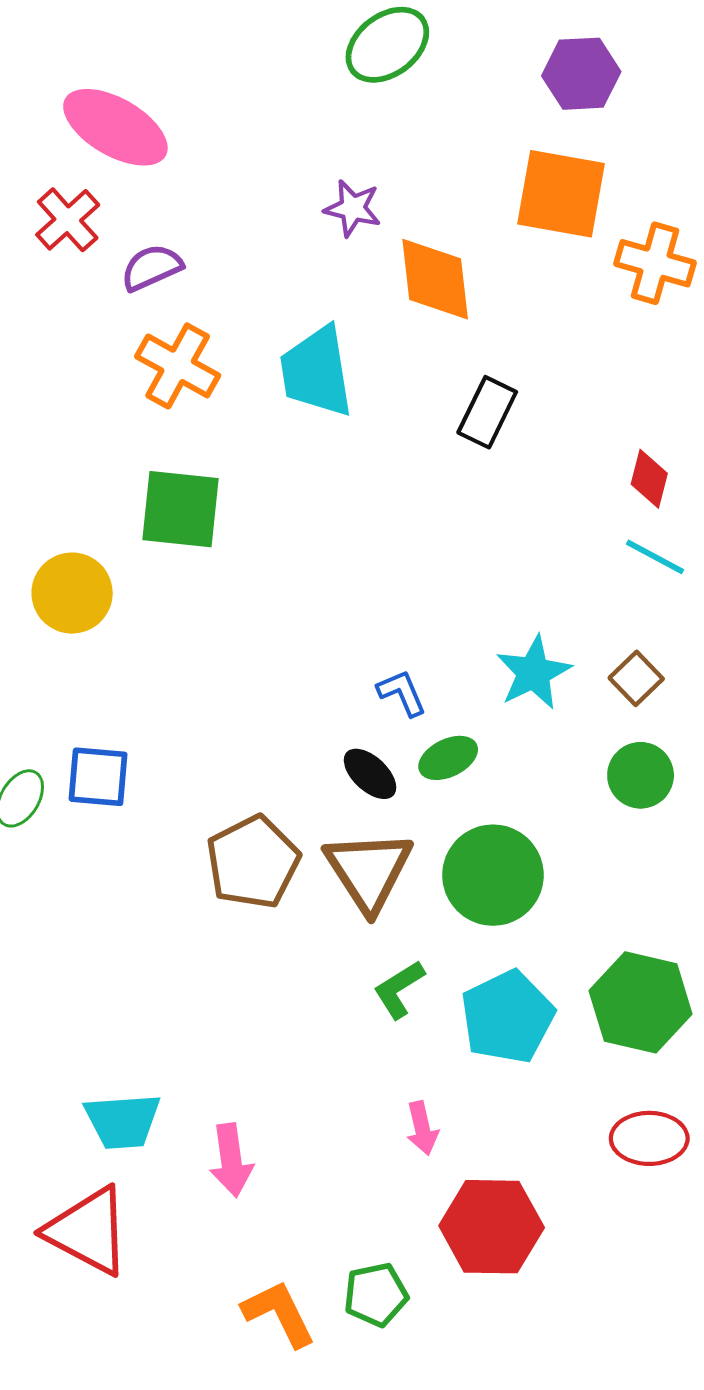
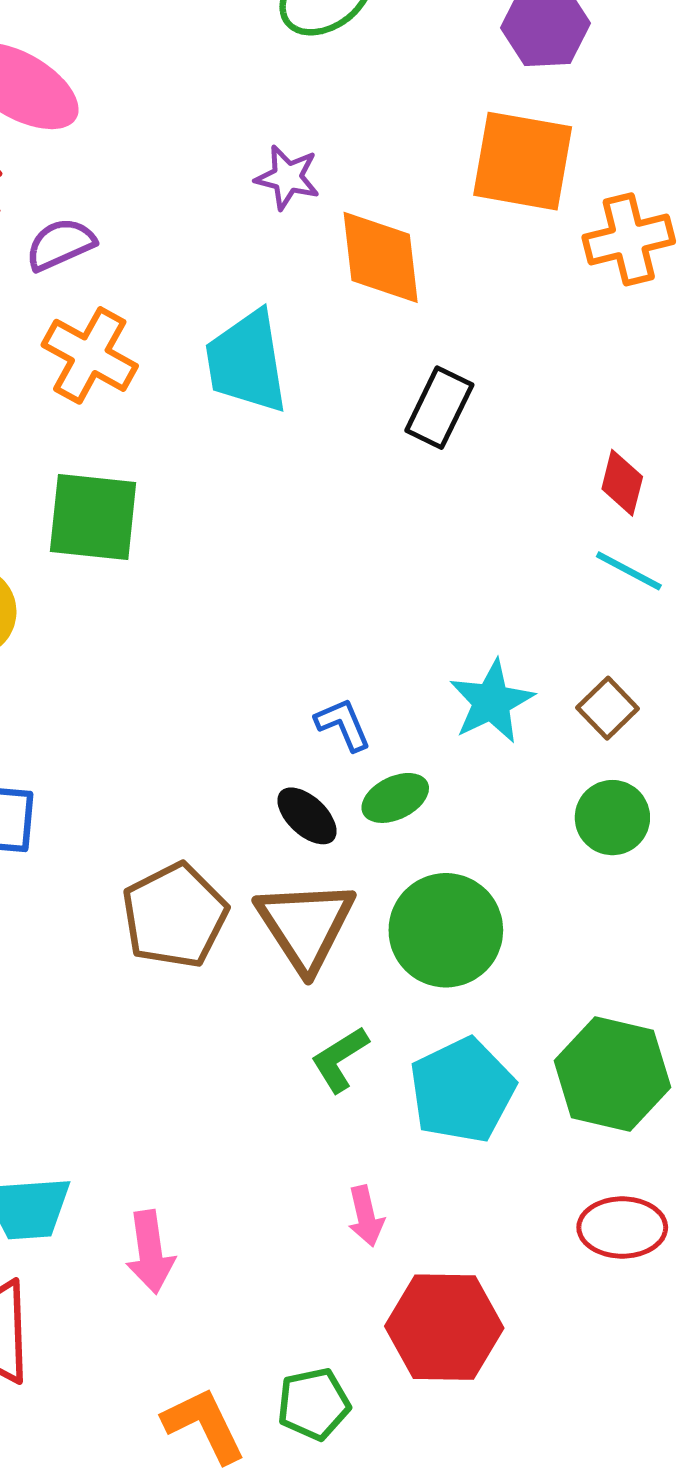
orange cross: (655, 263) -> (629, 239), turned -30

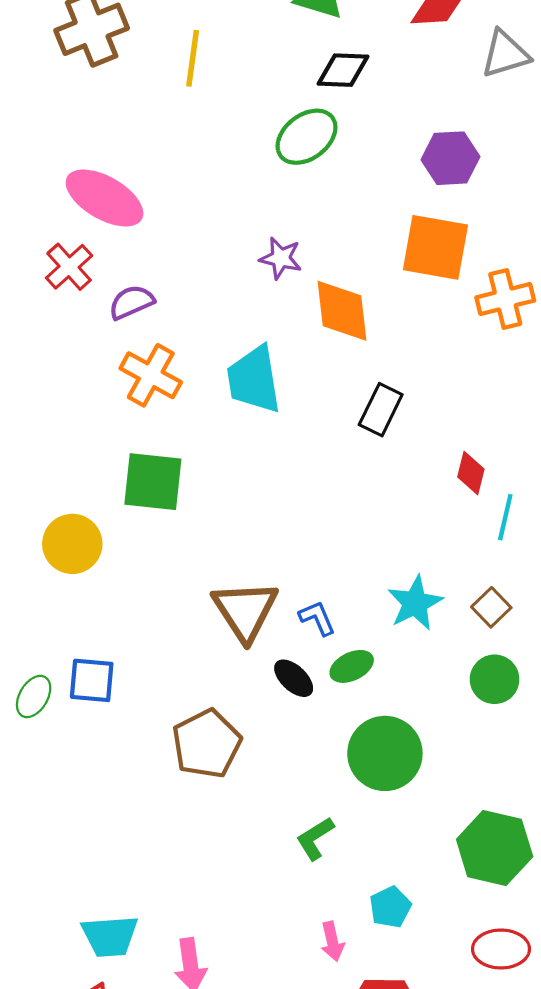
red diamond: (622, 483) -> (471, 473), moved
cyan line: (629, 571) -> (505, 517), turned 75
brown triangle: (305, 925) -> (245, 611), moved
cyan pentagon: (462, 1090) -> (390, 907), moved, size x0.6

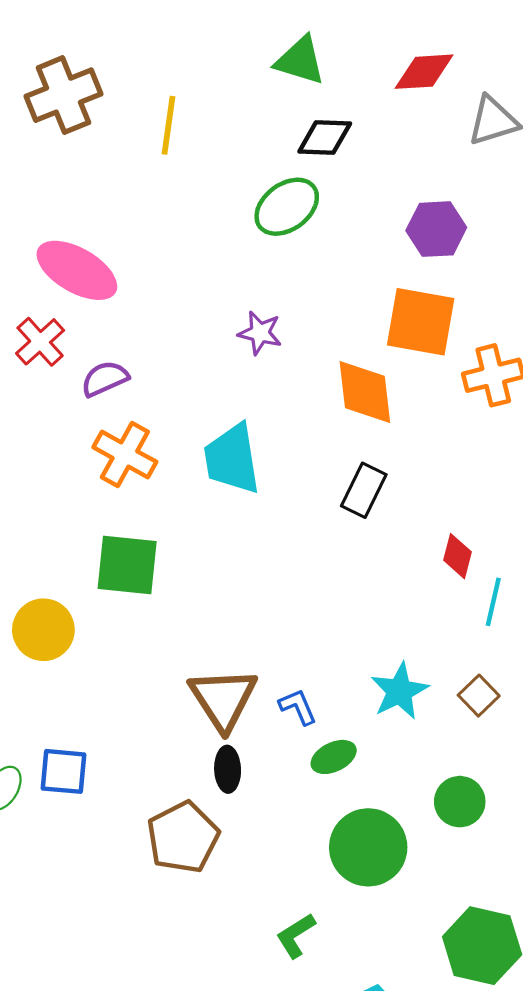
orange diamond: (342, 311) -> (365, 392), moved
black ellipse: (294, 678) -> (228, 769), moved, turned 45
green circle: (495, 679) -> (460, 802), moved

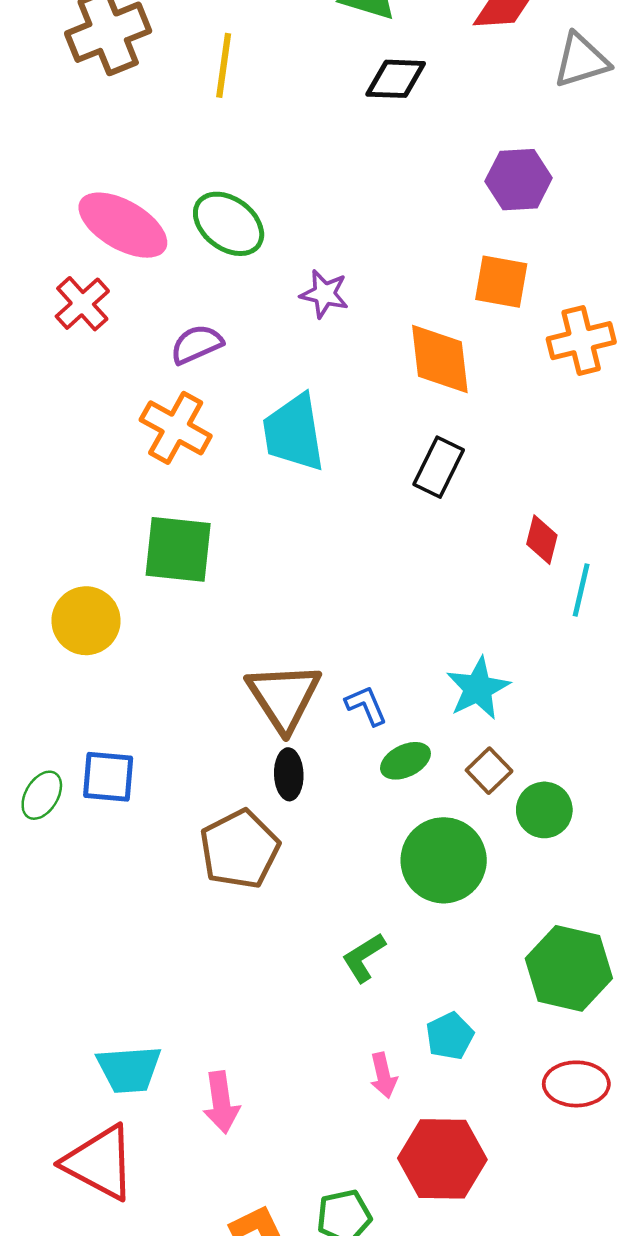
green ellipse: (287, 207) -> (229, 224), moved, turned 74
orange square: (421, 322) -> (501, 282), size x0.7
purple semicircle: (105, 379) -> (197, 344), moved
brown square: (479, 696) -> (489, 771), moved

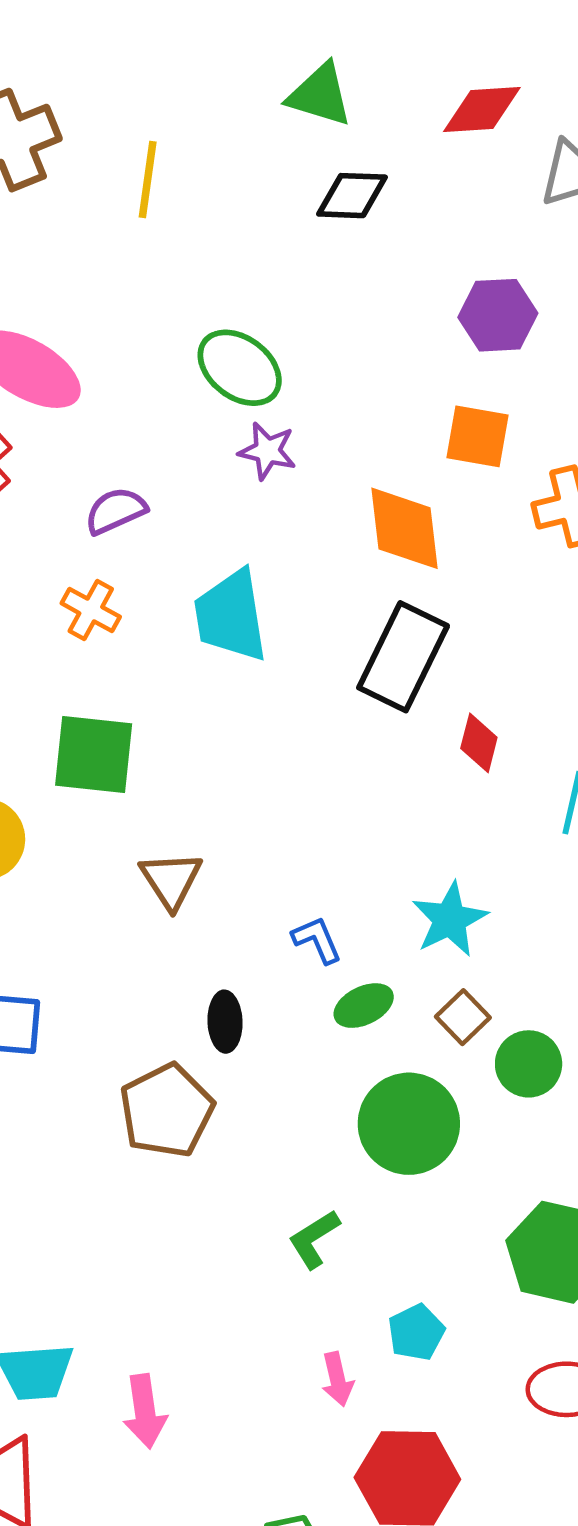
green ellipse: (229, 224) -> (240, 368), moved
orange cross: (176, 428) -> (91, 610), size x0.7
black rectangle: (439, 467) -> (403, 657), size x1.5
red diamond: (542, 540) -> (479, 743), moved
brown triangle: (284, 697) -> (171, 880), moved, size x0.7

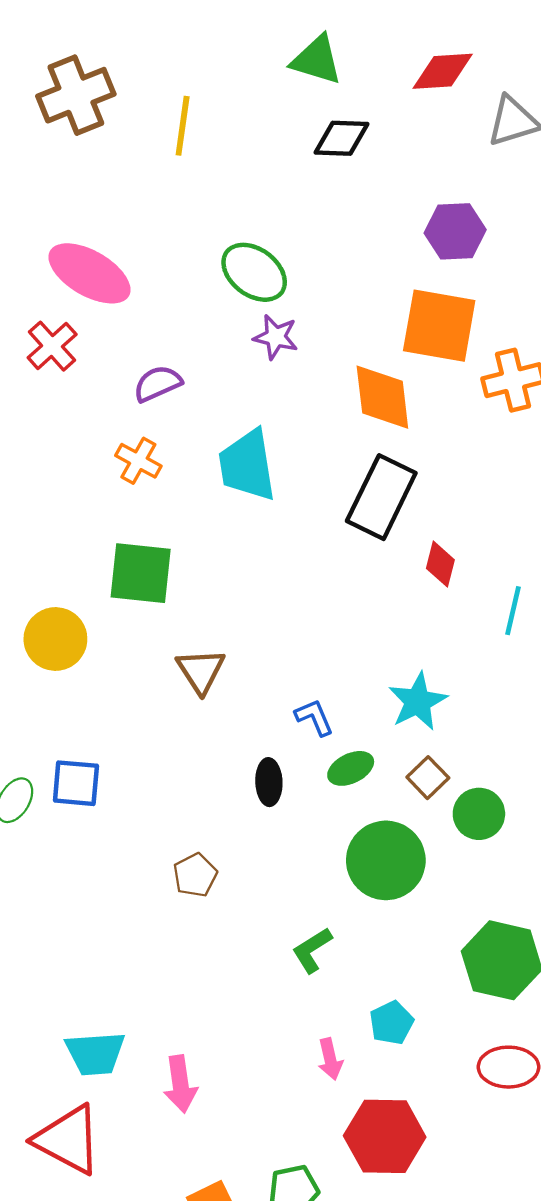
orange square: (477, 436) -> (439, 326), size x1.5
black ellipse: (225, 1022) -> (269, 782), moved
brown pentagon: (167, 1111) -> (195, 875), moved, size x0.6

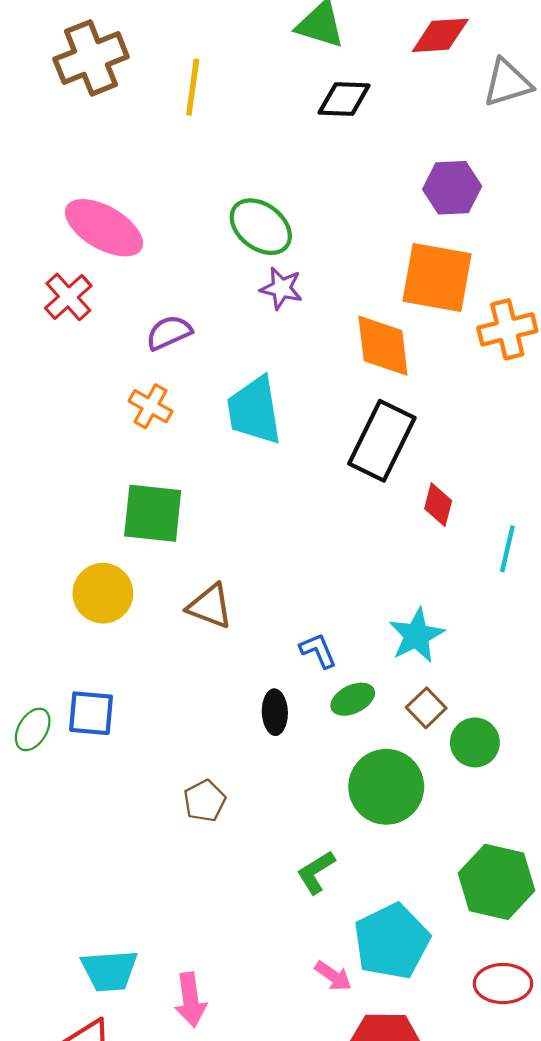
yellow circle: (55, 639) -> (103, 593), moved
brown triangle: (201, 671) -> (210, 606), turned -36
cyan pentagon: (392, 1023) -> (392, 941), size x1.8
pink arrow: (330, 1059) -> (333, 976), turned -42

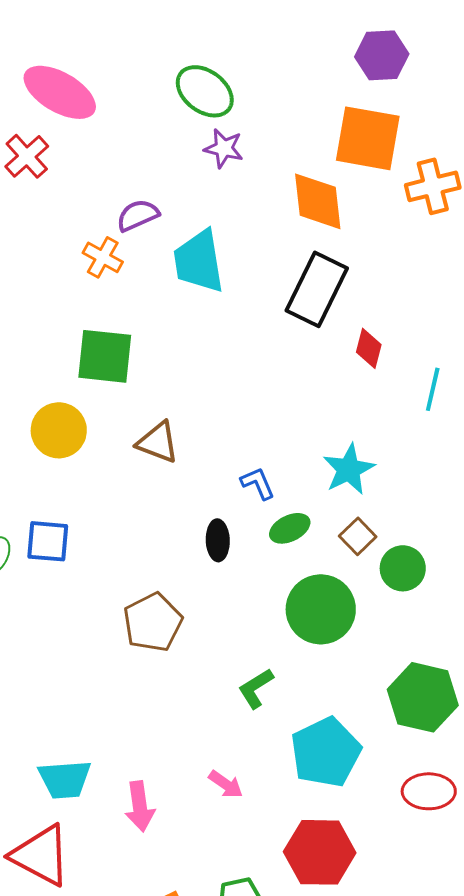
purple semicircle: (169, 333) -> (138, 215), moved
brown pentagon: (205, 801) -> (153, 622), size x1.5
pink arrow: (333, 976) -> (226, 784), moved

